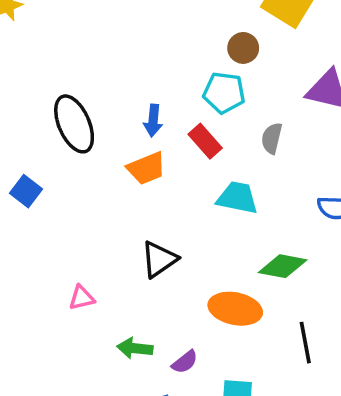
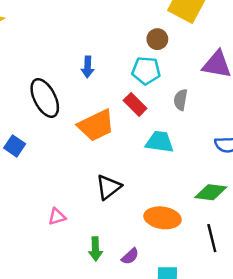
blue arrow: (153, 121) -> (88, 67), moved
orange trapezoid: (146, 168) -> (96, 125), size x1.4
green diamond: (283, 266) -> (211, 192), moved
green arrow: (135, 348) -> (95, 249), turned -95

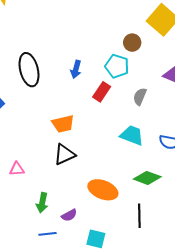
blue arrow: (88, 67) -> (76, 69), moved
red rectangle: (135, 104) -> (102, 92), turned 66
orange trapezoid: (96, 125) -> (63, 124), moved, size x0.7
cyan trapezoid: (159, 142) -> (132, 135), moved

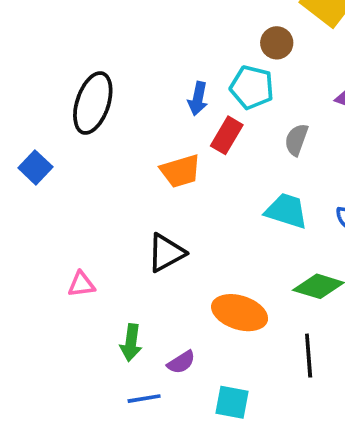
blue arrow: (76, 69) -> (198, 99), moved
black ellipse: (29, 70) -> (93, 103), turned 36
orange trapezoid: (63, 124) -> (180, 171), moved

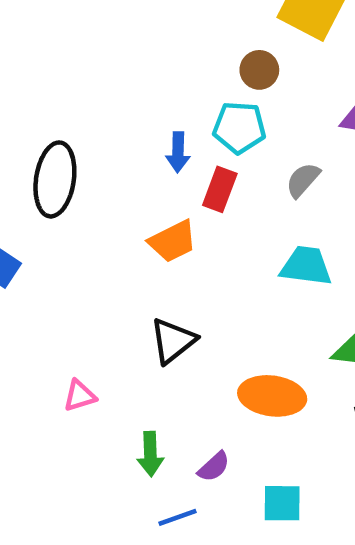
gray semicircle: (296, 140) -> (303, 180), turned 32

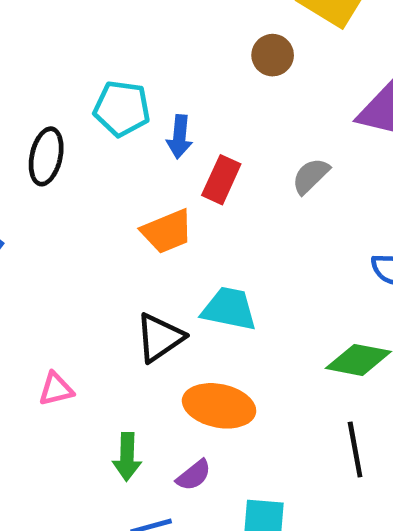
cyan pentagon: (239, 127) -> (122, 109), moved
black ellipse: (55, 179) -> (46, 156), size x0.7
cyan trapezoid: (306, 266) -> (229, 309), moved
orange ellipse: (272, 396) -> (219, 406), moved

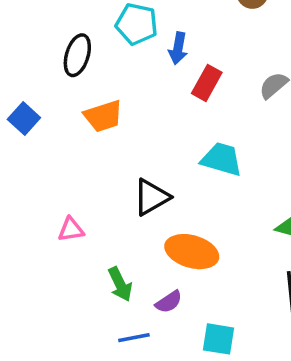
orange trapezoid: (167, 231) -> (103, 116), moved
cyan trapezoid: (229, 309) -> (222, 159), moved
green arrow: (127, 457) -> (120, 284), turned -32

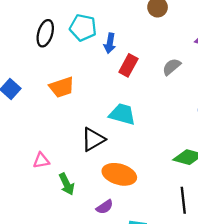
black ellipse: (77, 55) -> (45, 33), moved
cyan trapezoid: (222, 159) -> (122, 114), moved
green arrow: (120, 284) -> (67, 184), moved

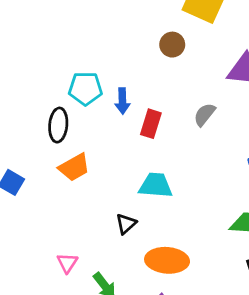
black ellipse: (45, 33) -> (58, 125), moved
black triangle: (93, 139) -> (126, 224), size x0.7
pink triangle: (41, 161) -> (67, 263), turned -36

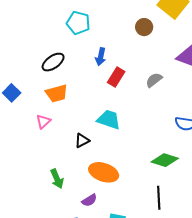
cyan pentagon: (85, 88) -> (78, 23), moved
black ellipse: (58, 125) -> (53, 62), turned 35
pink triangle: (67, 263) -> (43, 121), moved

